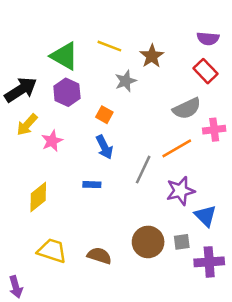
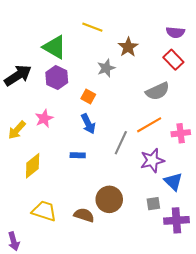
yellow line: (109, 46) -> (92, 27), moved
yellow arrow: (27, 125) -> (17, 130), moved
pink cross: (214, 130) -> (181, 133), moved
brown circle: (148, 242) -> (109, 199), moved

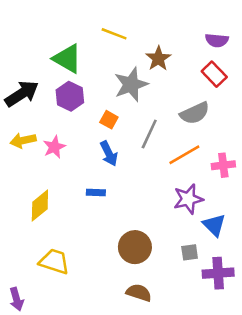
gray star: (106, 68) -> (131, 85), size x1.5
yellow arrow: (17, 130) -> (23, 140), moved, turned 36
gray line: (121, 143) -> (149, 134), moved
brown semicircle: (84, 215) -> (139, 293), moved

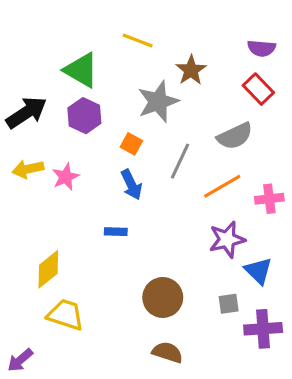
yellow diamond: (40, 205) -> (48, 269), moved
purple arrow: (17, 299) -> (20, 360), turned 65

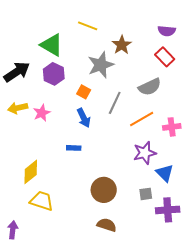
purple arrow: (20, 360) -> (13, 230), turned 138

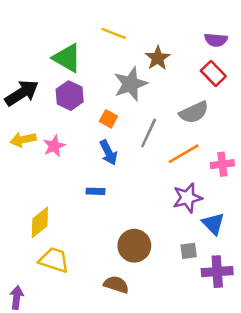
brown semicircle: (107, 225) -> (116, 285), moved

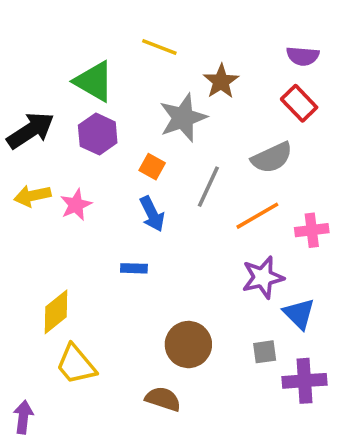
yellow trapezoid: (54, 260) -> (76, 364), turned -148

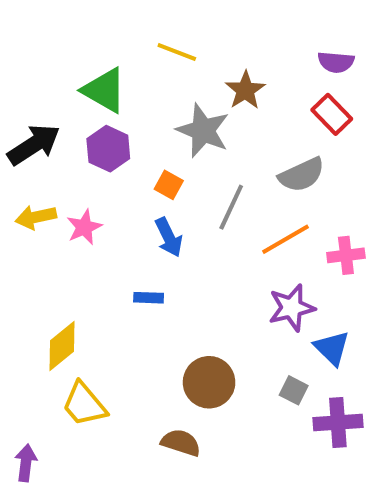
gray star: (183, 118) -> (203, 131), turned -30
gray square: (265, 352) -> (294, 390), turned 35

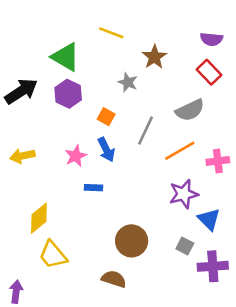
gray star: (203, 131) -> (128, 82), size x0.6
yellow arrow: (36, 217) -> (22, 156), moved
pink star: (84, 227) -> (76, 156), moved

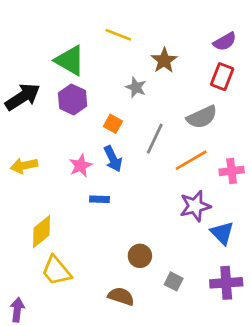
purple semicircle: (212, 39) -> (225, 42), turned -35
red rectangle: (209, 72) -> (222, 77), turned 65
brown circle: (132, 241) -> (140, 256), size x0.7
gray square: (185, 246) -> (174, 281), moved

